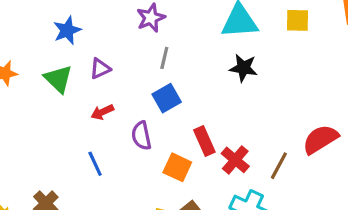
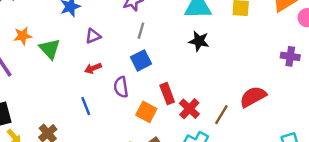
green triangle: (58, 79) -> (50, 49), moved

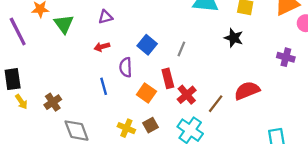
gray line: (141, 31) -> (181, 49), moved
black star: (199, 41) -> (234, 38), moved
blue square: (141, 60) -> (147, 45), turned -30
blue line: (86, 106) -> (104, 86), moved

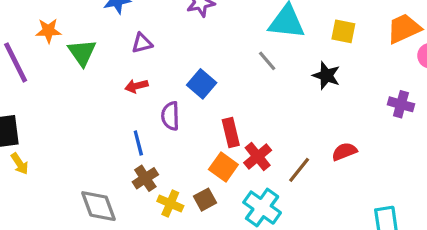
gray line: (181, 49) -> (267, 61), moved, turned -64
red semicircle: (247, 91) -> (344, 152), size x0.7
orange square: (146, 93) -> (223, 167), moved
brown cross: (53, 102) -> (145, 178), moved

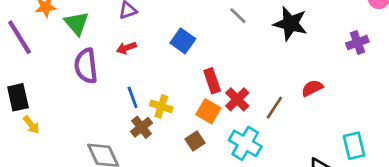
black star: (326, 76) -> (290, 24), size x1.4
purple cross: (401, 104) -> (357, 43), turned -30
purple semicircle: (170, 116) -> (86, 66), moved, size x1.4
yellow cross: (170, 204) -> (161, 106), moved

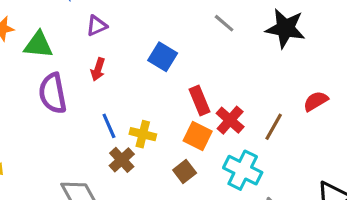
green triangle: (76, 23) -> (38, 45), turned -40
red arrow: (126, 48) -> (98, 69), turned -48

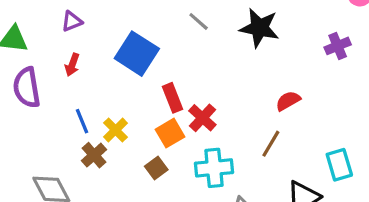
blue square: (163, 57) -> (137, 54), size x1.5
brown line: (274, 127) -> (271, 144), moved
yellow cross: (143, 134) -> (115, 130), turned 30
orange square: (198, 136) -> (170, 133), turned 32
cyan cross: (243, 170) -> (214, 168), turned -33

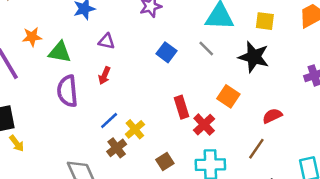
purple triangle: (72, 21) -> (107, 41), turned 30
blue square: (137, 54) -> (166, 52), moved, size x0.6
blue line: (82, 121) -> (109, 120), turned 66
orange square: (170, 133) -> (228, 96), moved, turned -30

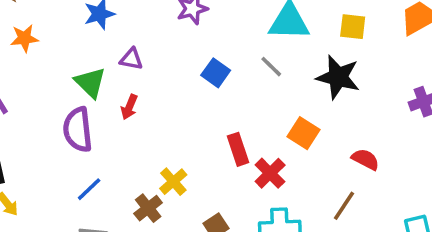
orange star: (32, 37) -> (24, 38), moved
green triangle: (60, 52) -> (90, 83), moved, turned 35
red semicircle: (272, 116) -> (365, 159), turned 54
blue line: (109, 120) -> (89, 189), moved

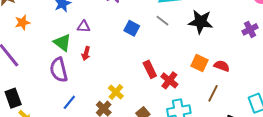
orange square: (303, 133) -> (200, 63), moved

